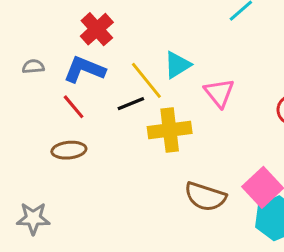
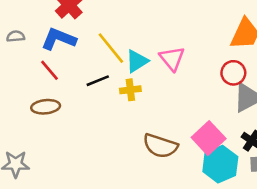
cyan triangle: (177, 65) -> (137, 61), moved
black line: (131, 104) -> (98, 81), moved
yellow cross: (170, 130) -> (130, 90), size x0.6

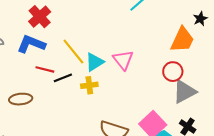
red line: (50, 70) -> (45, 69), moved, turned -36

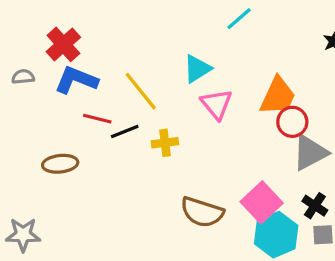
red cross: (40, 17) -> (63, 44), moved
orange trapezoid: (182, 40) -> (278, 96), moved
cyan triangle: (95, 62) -> (197, 69), moved

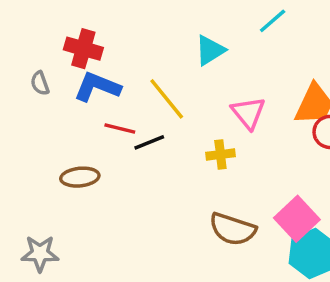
red cross: (63, 44) -> (83, 49), turned -32
cyan triangle: (197, 69) -> (210, 50), moved
gray semicircle: (23, 77) -> (40, 83), turned -105
yellow cross: (165, 143) -> (220, 155), moved

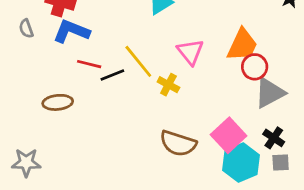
yellow line: (167, 99) -> (138, 61), moved
yellow cross: (220, 155) -> (168, 85), turned 35

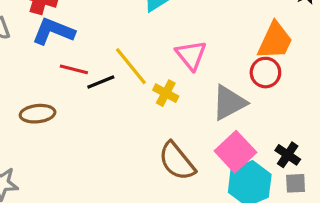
orange trapezoid: (242, 45) -> (275, 41), moved
gray triangle: (270, 93) -> (229, 103), moved
brown semicircle: (178, 143) -> (177, 161), turned 33

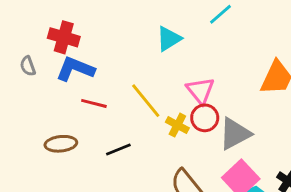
red circle: (265, 73) -> (205, 118), moved
black line: (101, 82) -> (118, 150), moved

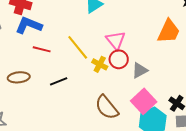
gray triangle: (235, 134) -> (140, 70), size x0.7

